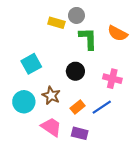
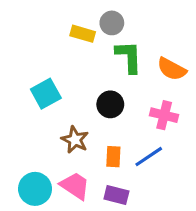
orange semicircle: (118, 33) -> (172, 69), moved
cyan circle: (24, 102) -> (35, 189), moved
orange rectangle: (78, 107) -> (113, 157), turned -48

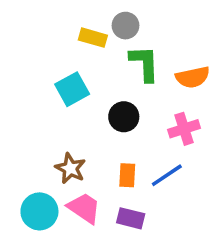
orange semicircle: (172, 69) -> (193, 77), turned -40
cyan square: (46, 94) -> (72, 89), moved
pink cross: (164, 115) -> (184, 129), turned -32
brown star: (75, 140) -> (70, 168), moved

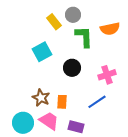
yellow rectangle: (93, 38) -> (54, 22), turned 35
orange semicircle: (193, 77) -> (110, 29), moved
orange rectangle: (127, 175) -> (62, 102), moved

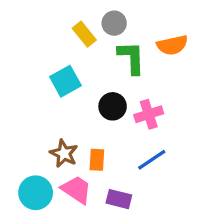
pink cross: (107, 75) -> (149, 114), moved

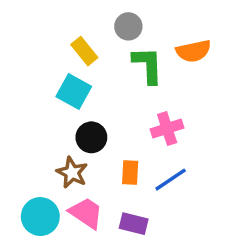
yellow rectangle: (84, 34) -> (84, 51), moved
cyan square: (65, 81) -> (74, 92), turned -32
black circle: (113, 106) -> (91, 137), moved
orange rectangle: (97, 160) -> (130, 173), moved

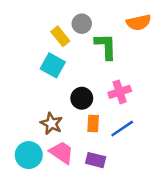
gray circle: (128, 26) -> (82, 24), moved
orange semicircle: (193, 51) -> (139, 22), moved
black circle: (91, 137) -> (82, 98), moved

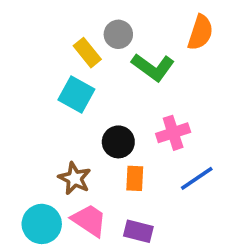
orange semicircle: (139, 22) -> (200, 32), turned -60
green L-shape: (106, 46) -> (153, 67), turned 128
blue line: (122, 129) -> (197, 178), moved

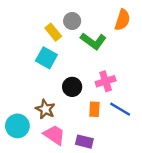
orange rectangle: (135, 178) -> (94, 109), moved
blue line: (197, 178) -> (120, 109), turned 65
cyan circle: (42, 224) -> (17, 126), moved

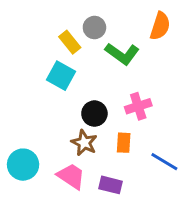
brown star: (45, 109) -> (84, 143), moved
blue line: (120, 109) -> (164, 162), moved

